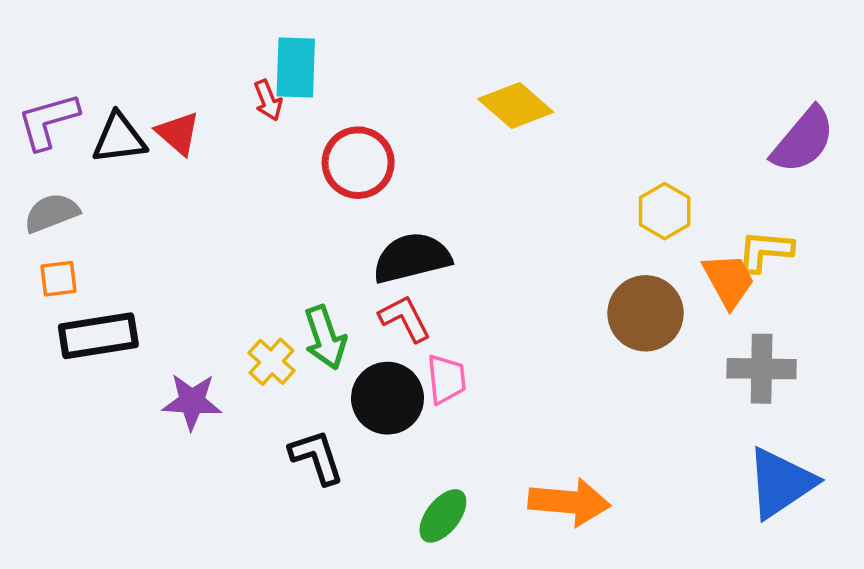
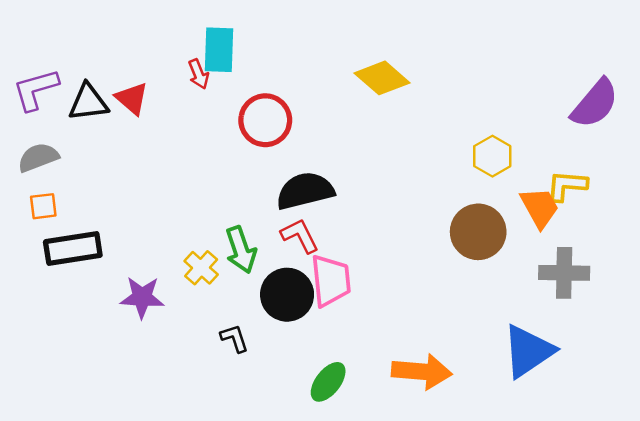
pink trapezoid: (446, 379) -> (331, 281), size x1.4
black L-shape: (317, 457) -> (234, 338), size x0.7
blue triangle: (781, 483) -> (528, 351), moved

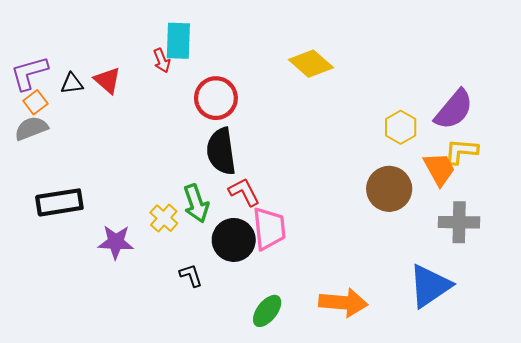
black triangle: (88, 102) -> (72, 83), size x0.7
purple semicircle: (595, 104) -> (454, 110), moved
black semicircle: (305, 191) -> (221, 151), moved, turned -84
orange square: (43, 206) -> (35, 102), moved, turned -30

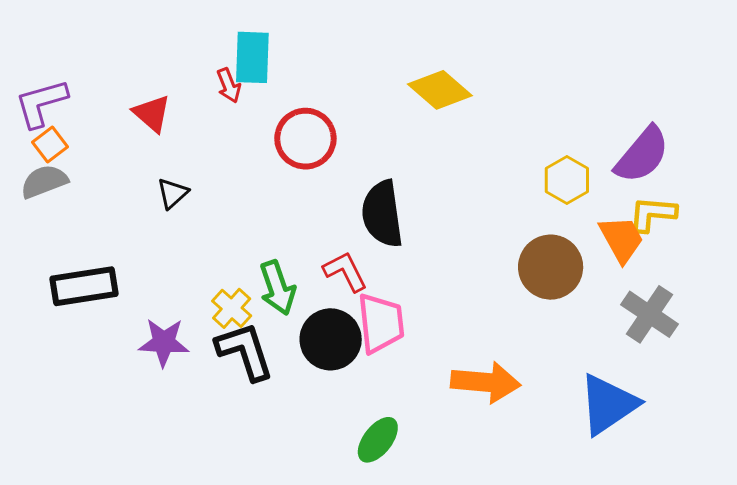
black triangle: (72, 83) -> (173, 193), moved, turned -35
black semicircle: (221, 151) -> (382, 214), moved
gray cross: (459, 222) -> (649, 314), turned 33
black L-shape: (191, 275) -> (245, 351), moved, size x1.8
orange arrow: (343, 303) -> (486, 382), moved

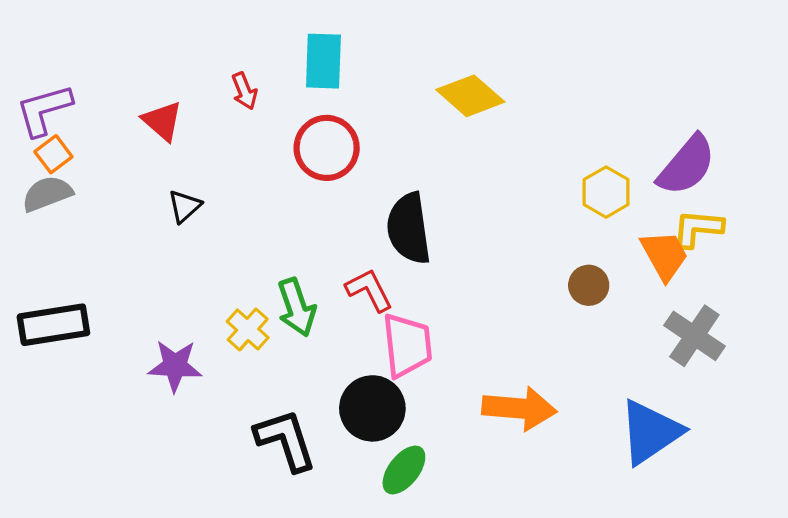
cyan rectangle: (252, 57) -> (323, 61), moved
brown circle: (551, 267) -> (589, 285), size x0.6
black rectangle: (84, 286) -> (53, 325), moved
black circle: (331, 339) -> (372, 408), moved
black L-shape: (245, 351) -> (286, 440), moved

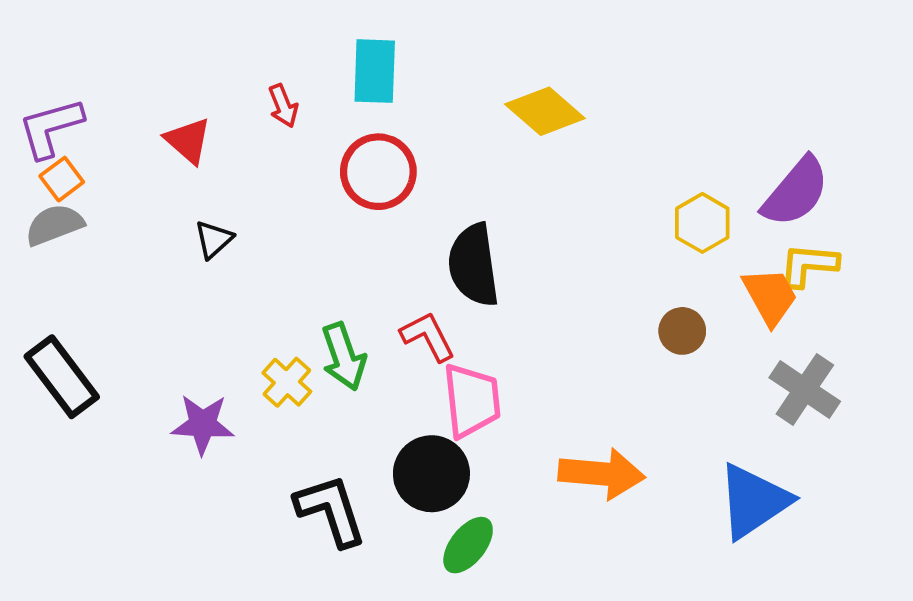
black rectangle: (53, 325) -> (62, 377), turned 62

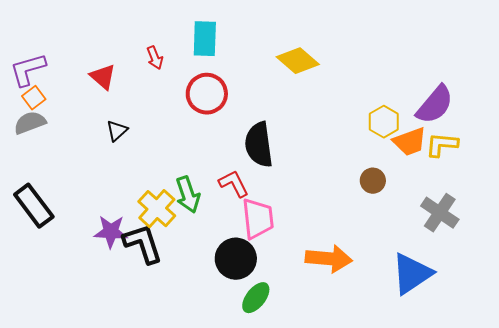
orange trapezoid: (770, 296) -> (410, 142), moved, turned 99
yellow cross: (287, 382) -> (157, 209), size x1.4
black L-shape: (331, 510) -> (143, 244), moved

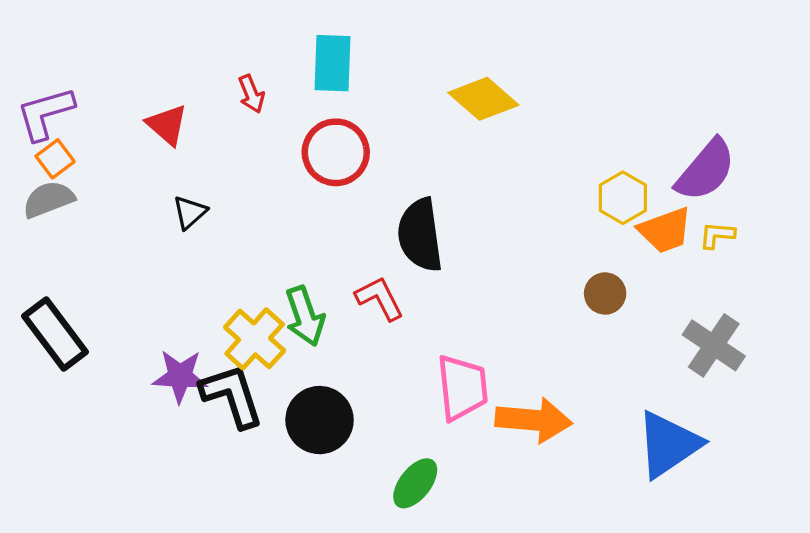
yellow L-shape: (442, 145) -> (717, 235), size x0.7
pink trapezoid: (258, 219) -> (462, 388), moved
black circle: (236, 259) -> (320, 420), moved

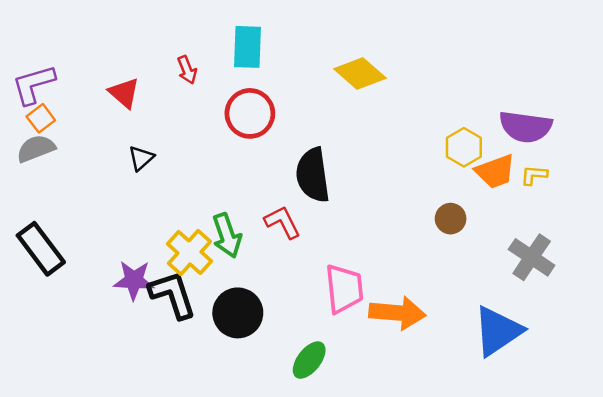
purple semicircle: (706, 170) -> (526, 127), turned 58

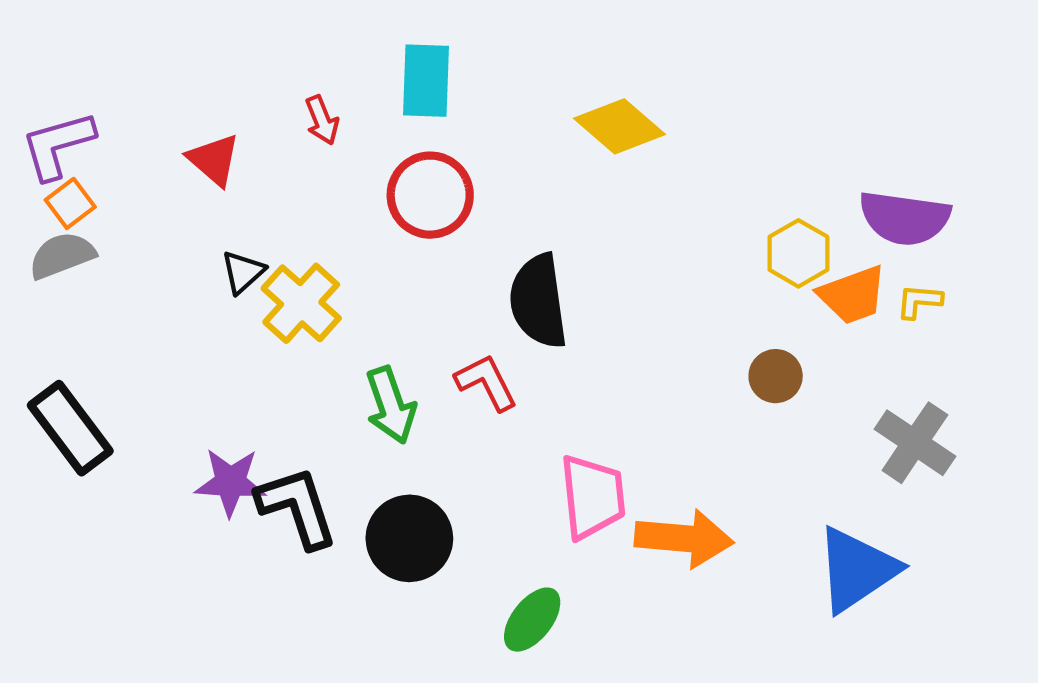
yellow cross: (189, 252) -> (301, 303), moved

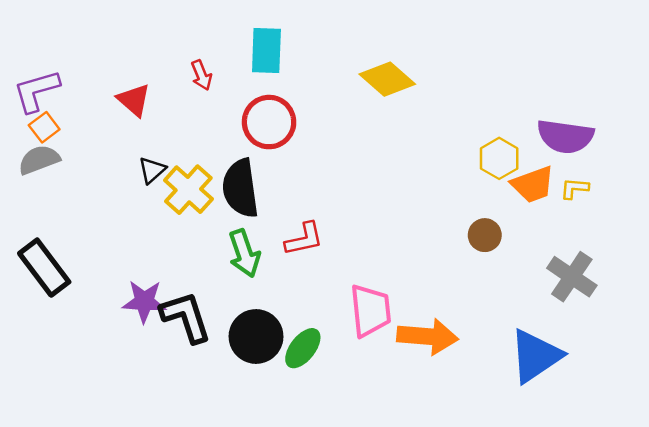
black semicircle: (538, 301) -> (240, 188), moved
red L-shape: (486, 382) -> (304, 239), turned 105
green ellipse: (532, 620) -> (303, 348), moved

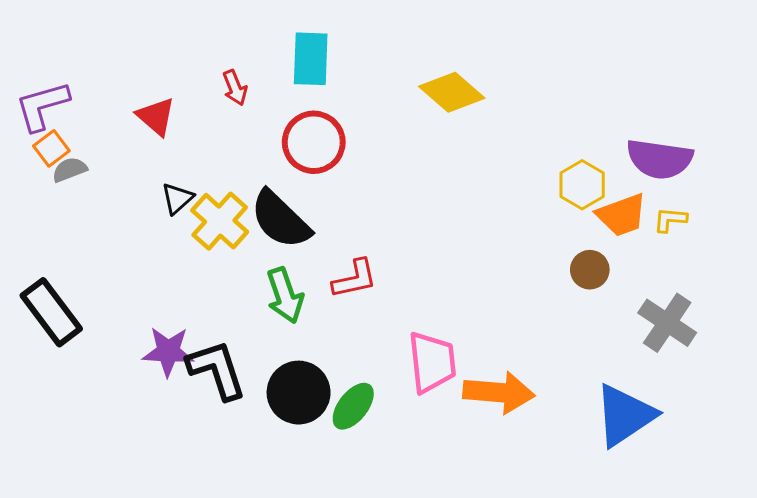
gray semicircle: (39, 160) -> (70, 170), moved, size x0.7
black semicircle: (240, 188) -> (280, 220), turned -38
brown circle: (485, 235) -> (590, 270), moved

